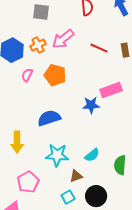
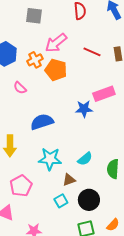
orange cross: (38, 45) -> (35, 60), moved
pink semicircle: (27, 75) -> (20, 88), moved, turned -72
orange pentagon: (55, 75) -> (56, 70), moved

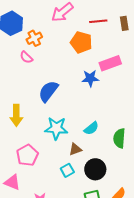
red line: (92, 52) -> (98, 21), turned -30
orange cross: (35, 60) -> (34, 38), moved
orange pentagon: (56, 70) -> (81, 42), moved
blue semicircle: (42, 122) -> (48, 91), turned -35

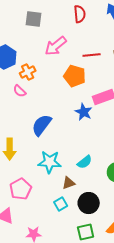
blue star: (90, 78) -> (84, 112), turned 30

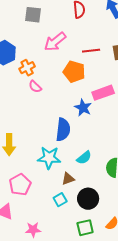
pink semicircle: (20, 91) -> (35, 87), moved
blue semicircle: (42, 125) -> (63, 130), moved, turned 150

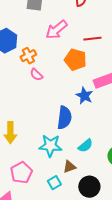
cyan square: (60, 200) -> (54, 183), moved

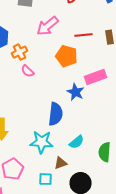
cyan square: (54, 183) -> (46, 179), turned 32

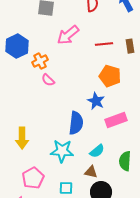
orange pentagon: (67, 56) -> (110, 76), moved
pink rectangle: (96, 77) -> (116, 120), moved
brown triangle: (61, 163) -> (91, 172), moved, turned 32

